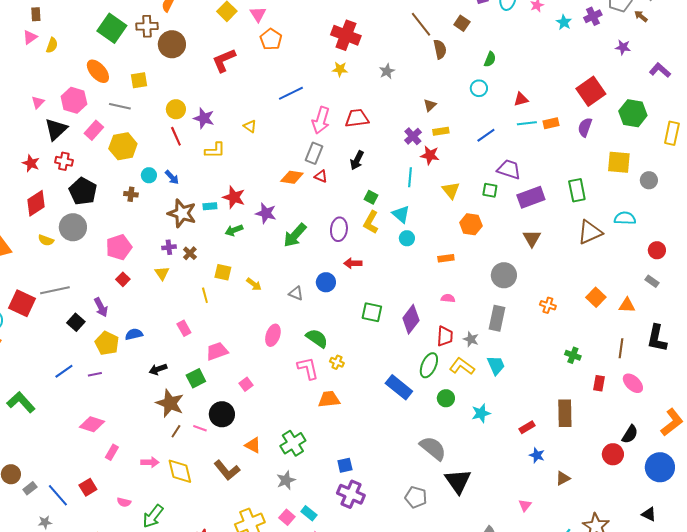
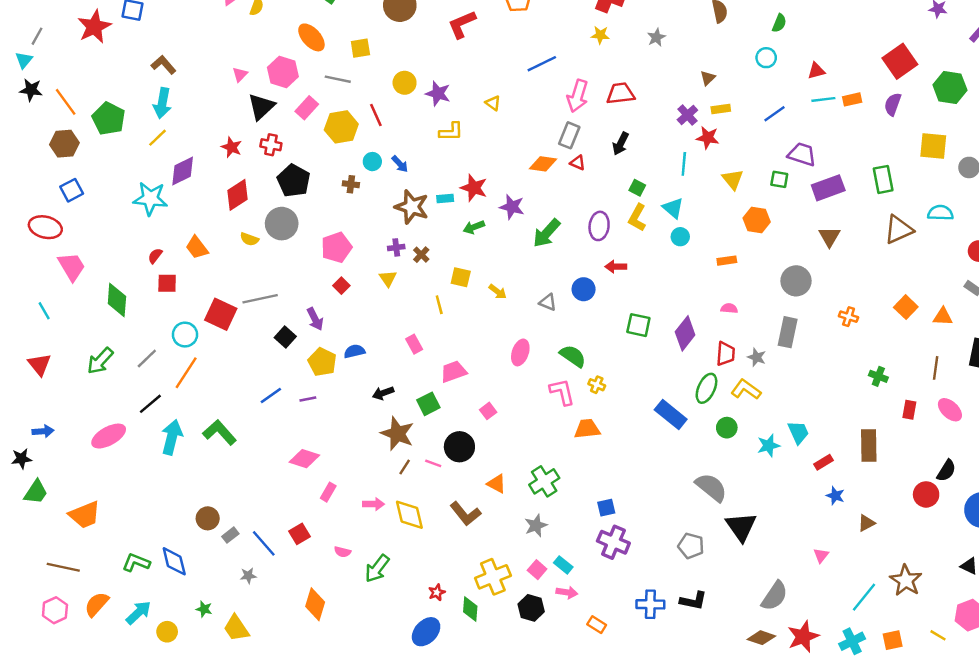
red line: (176, 136) -> (376, 115), moved
cyan trapezoid: (496, 365) -> (798, 432), moved

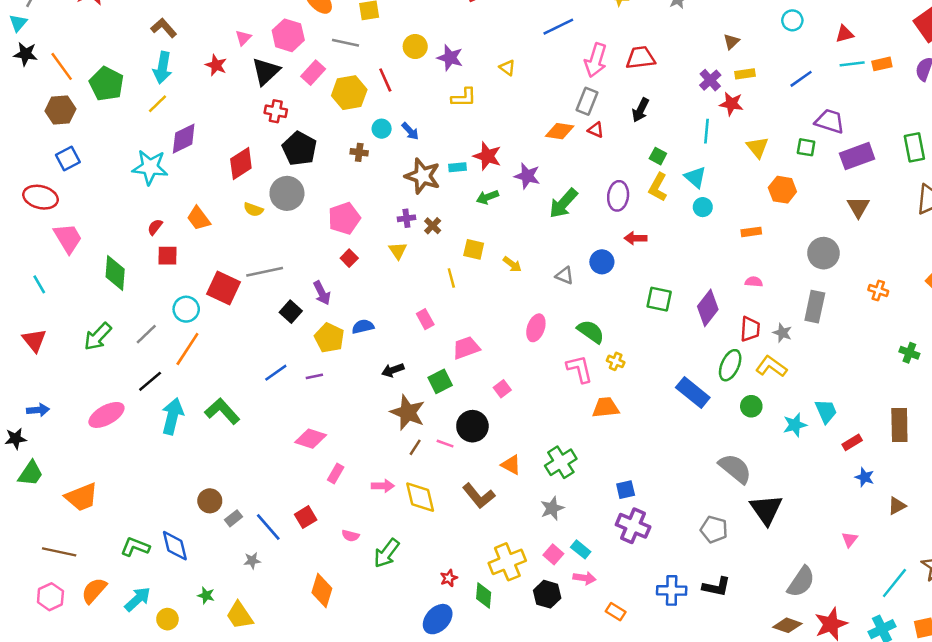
red star: (232, 147) -> (216, 65), moved

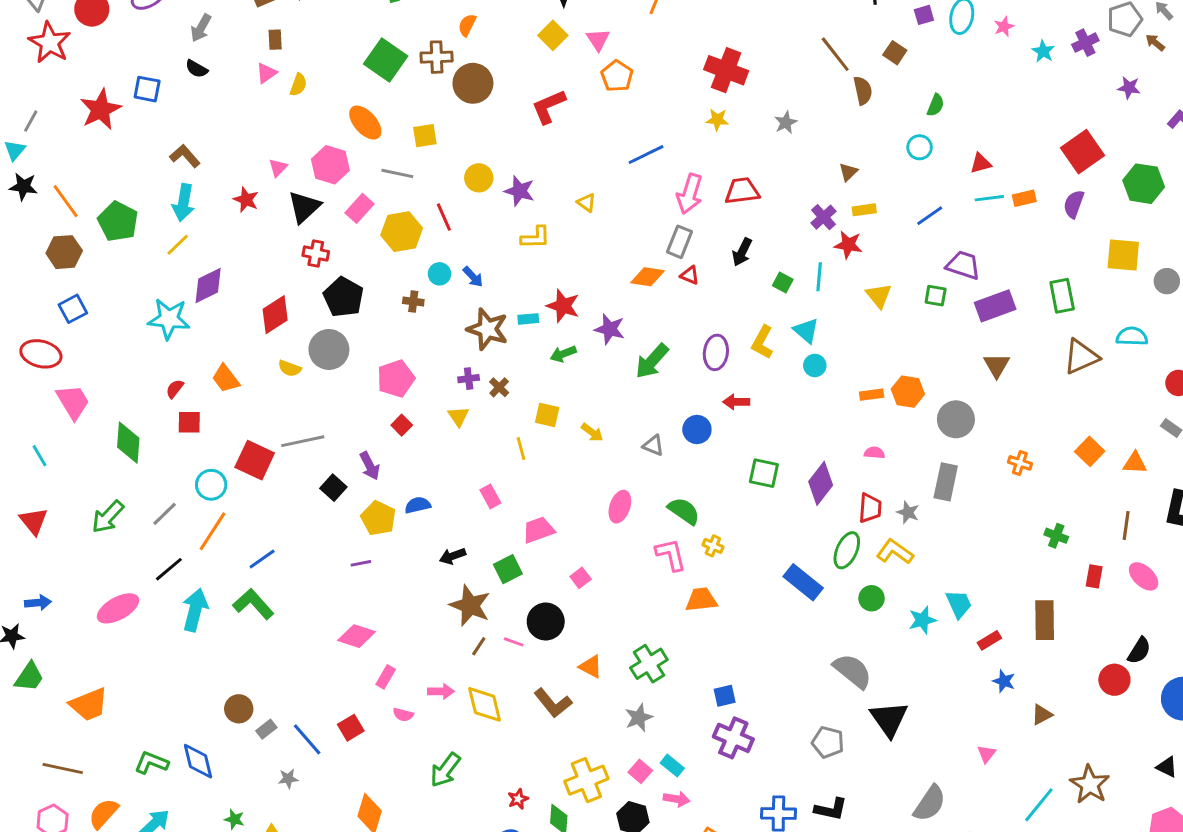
green square: (658, 156) -> (783, 283), moved
orange hexagon: (782, 190) -> (908, 392), moved
blue line: (276, 373) -> (262, 559), moved
pink semicircle: (350, 536) -> (403, 715), moved

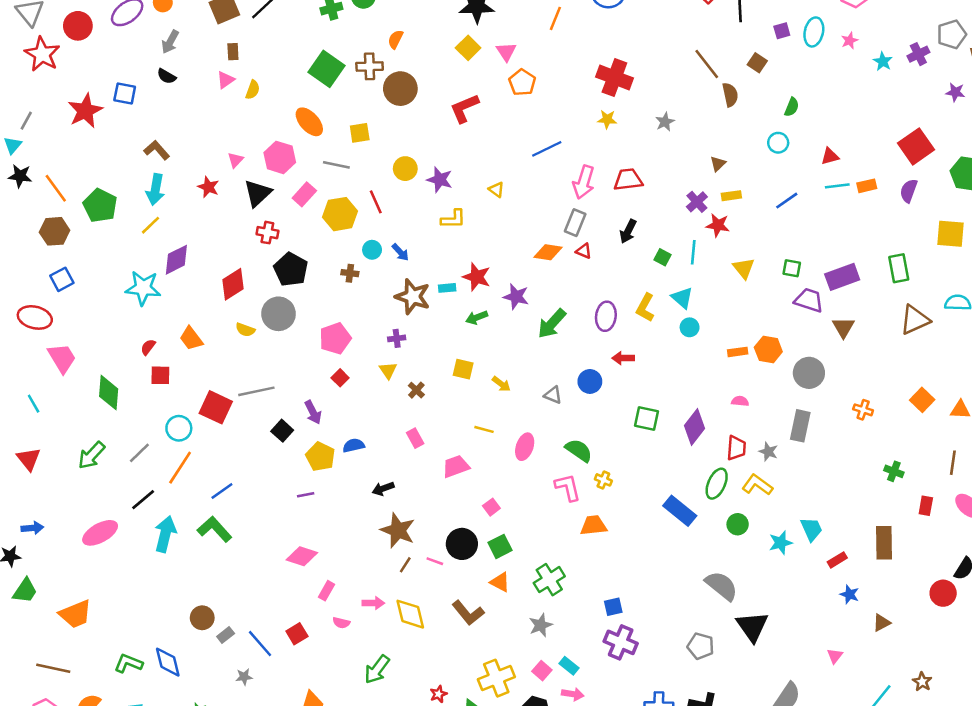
purple trapezoid: (963, 265) -> (809, 300), moved
brown cross: (499, 387) -> (416, 390), moved
yellow line: (521, 448) -> (484, 429), moved, turned -60
green square: (508, 569) -> (500, 546), moved
brown star: (1090, 784) -> (922, 682), size x0.6

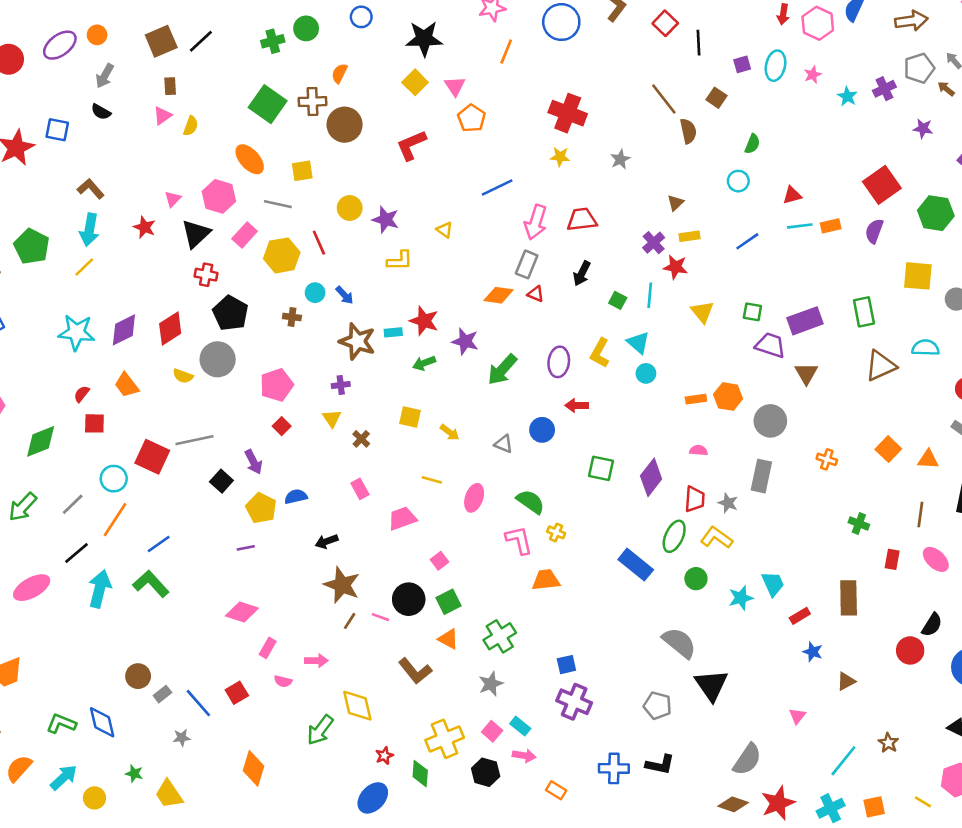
purple diamond: (176, 260) -> (124, 330), moved
green diamond: (109, 393) -> (41, 441), turned 64
yellow diamond: (410, 614) -> (357, 706), moved

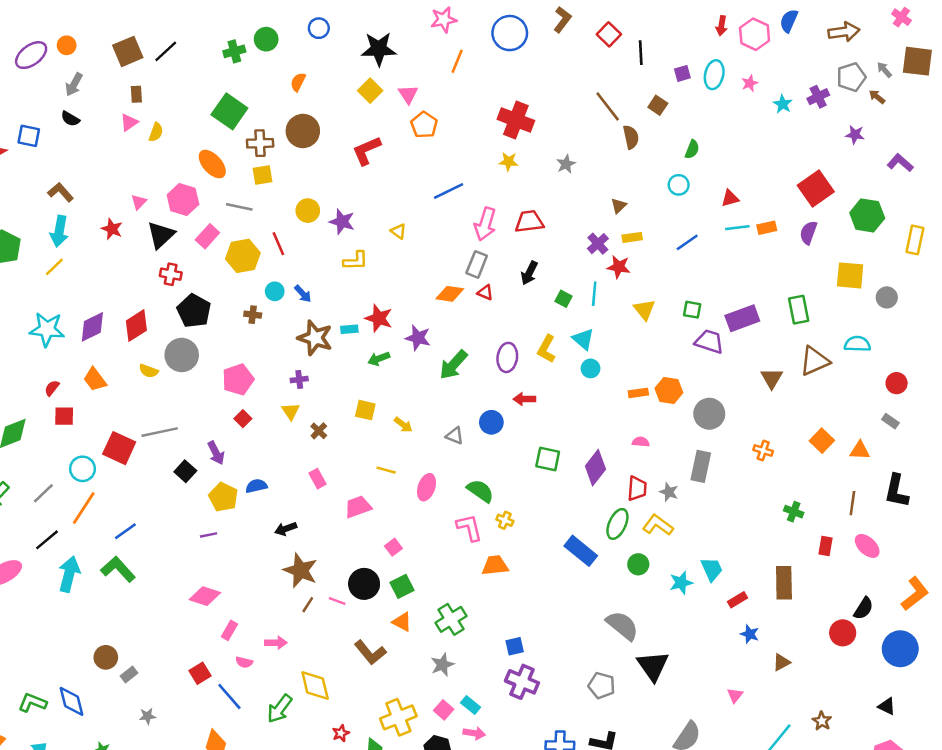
brown cross: (312, 102) -> (260, 143), moved
brown triangle: (806, 373) -> (772, 378), moved
blue line: (198, 703) -> (229, 697), moved

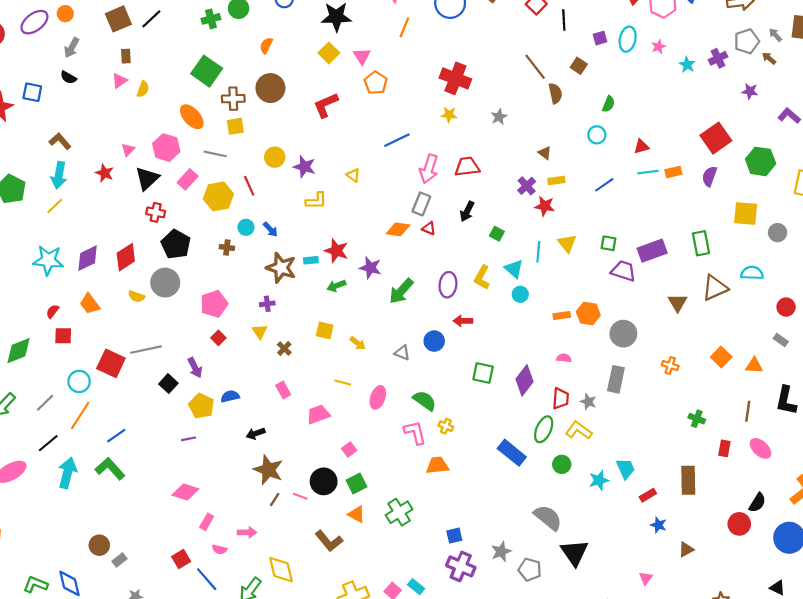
brown triangle: (619, 206) -> (545, 153), turned -40
cyan line: (594, 294) -> (538, 252), moved
gray star: (442, 665) -> (501, 552), moved

